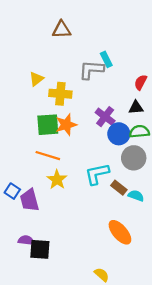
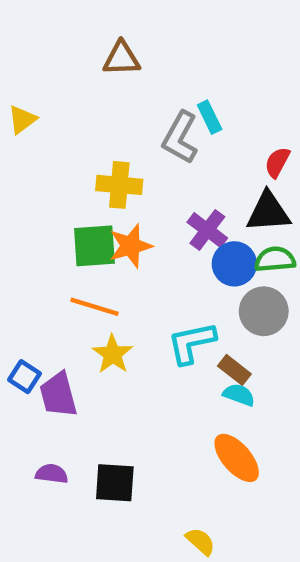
gray L-shape: (91, 70) -> (180, 138), turned -65
yellow triangle: (36, 79) -> (22, 119), moved
black triangle: (136, 107) -> (268, 212), size x1.5
cyan semicircle: (136, 196) -> (239, 395), moved
black square: (40, 249) -> (115, 483), moved

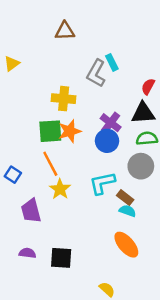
blue circle: (234, 264) -> (107, 141), moved
orange line: (94, 307) -> (50, 164), turned 45
blue square: (25, 377) -> (13, 175), moved

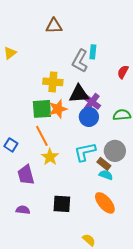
cyan rectangle: (112, 62) -> (93, 52), turned 32
black triangle: (143, 113) -> (79, 94), moved
gray circle: (141, 166) -> (115, 151), moved
black square: (61, 258) -> (62, 204), moved

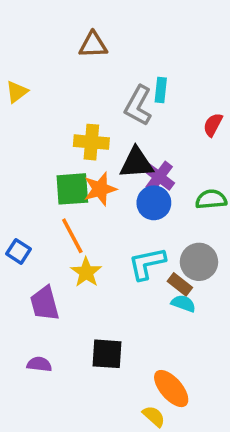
orange ellipse: (105, 203) -> (171, 389), moved

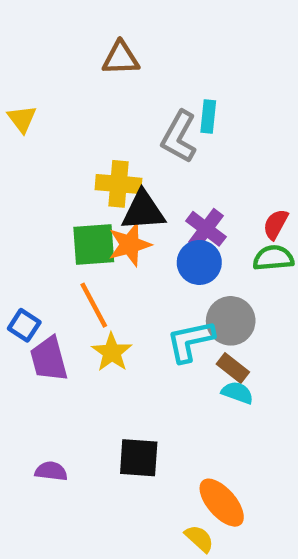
yellow triangle: (17, 92) -> (22, 119), turned -30
red semicircle: (213, 125) -> (276, 224), moved
black triangle: (137, 163) -> (143, 211), moved
gray circle: (199, 262) -> (231, 321), moved
purple trapezoid: (45, 303) -> (49, 359), moved

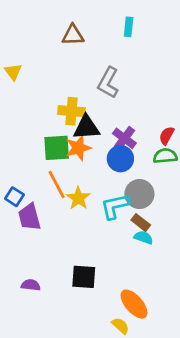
cyan rectangle: (208, 117) -> (129, 27), moved
yellow star: (112, 352) -> (78, 198), moved

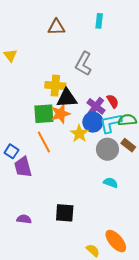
red semicircle: (167, 136) -> (113, 101), moved, turned 120
yellow star: (78, 198) -> (79, 134), moved
cyan L-shape: (115, 206) -> (111, 123), moved
brown rectangle: (141, 223) -> (128, 145), moved
orange ellipse: (134, 304) -> (116, 241), moved

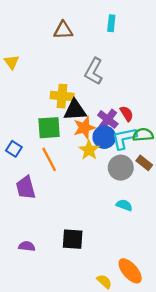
orange star: (61, 114) -> (84, 128), moved
blue square: (11, 151) -> (14, 149), moved

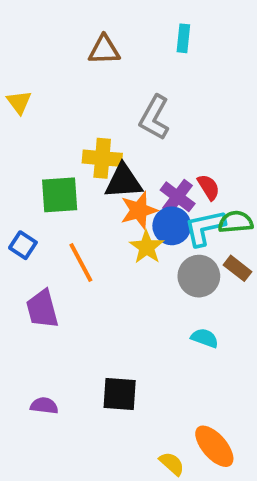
green square: (49, 128) -> (60, 195), moved

